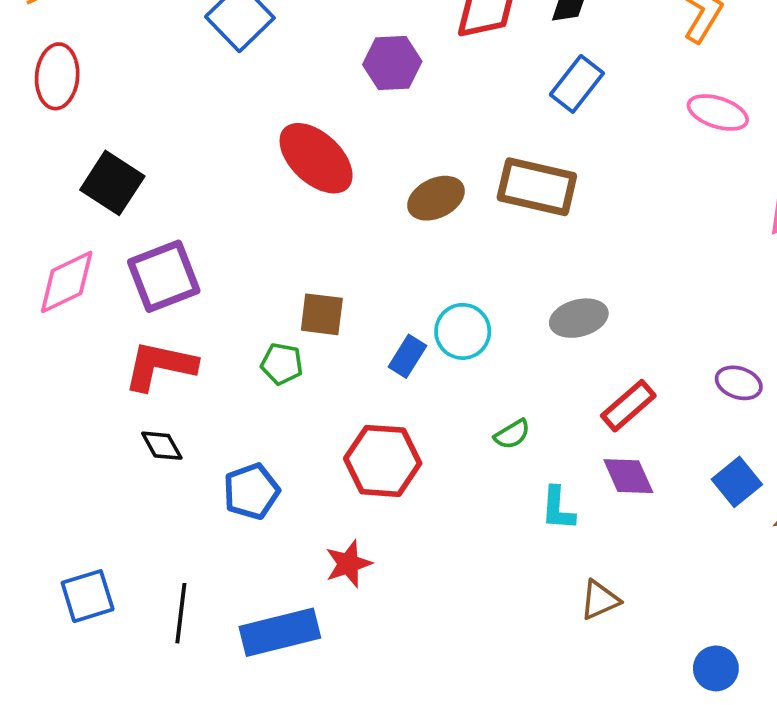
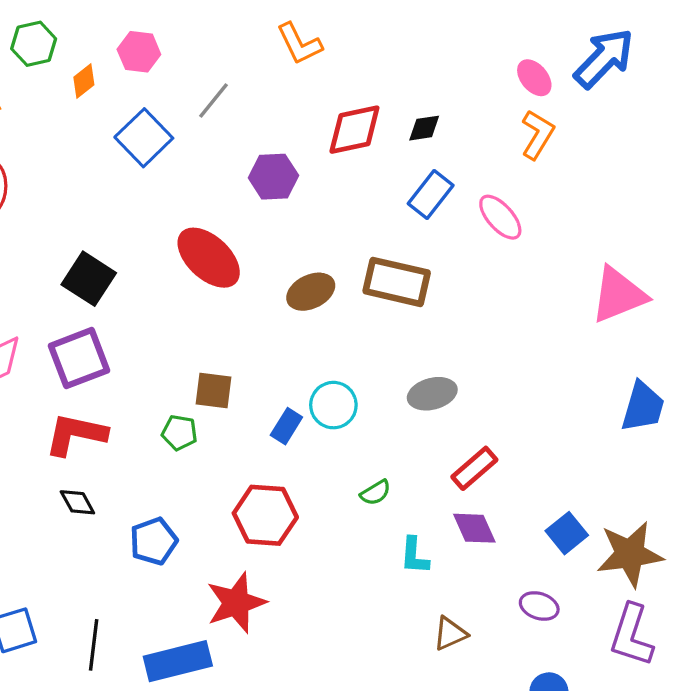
pink ellipse: (718, 112) -> (500, 217), moved, turned 30
black square: (112, 183) -> (89, 279), moved
purple ellipse: (739, 383) -> (539, 606), moved
red star: (348, 564) -> (236, 603), size x1.5

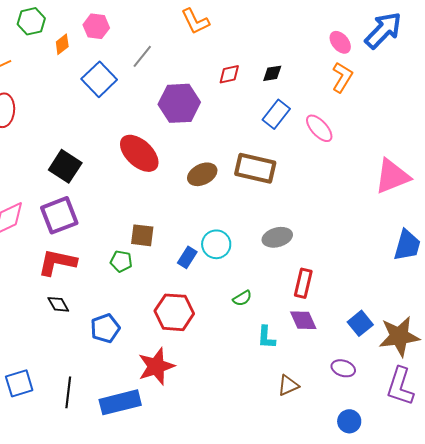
red diamond: (354, 130) -> (229, 74), size x0.6
purple hexagon: (273, 177) -> (179, 103), size x1.4
red rectangle: (474, 468) -> (303, 283), turned -36

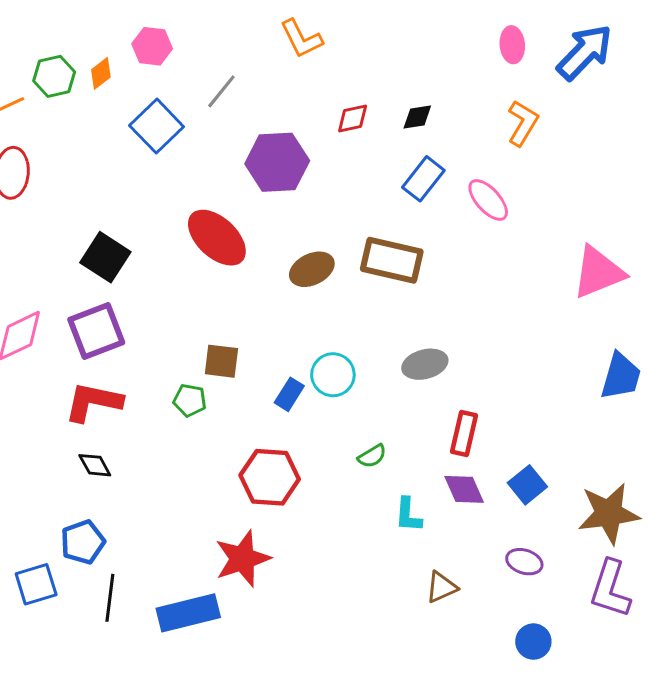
green hexagon: (31, 21) -> (54, 76), moved
pink ellipse: (340, 42) -> (512, 45), moved, turned 35
blue square: (360, 323) -> (527, 485), moved
blue pentagon: (105, 328) -> (83, 542), moved

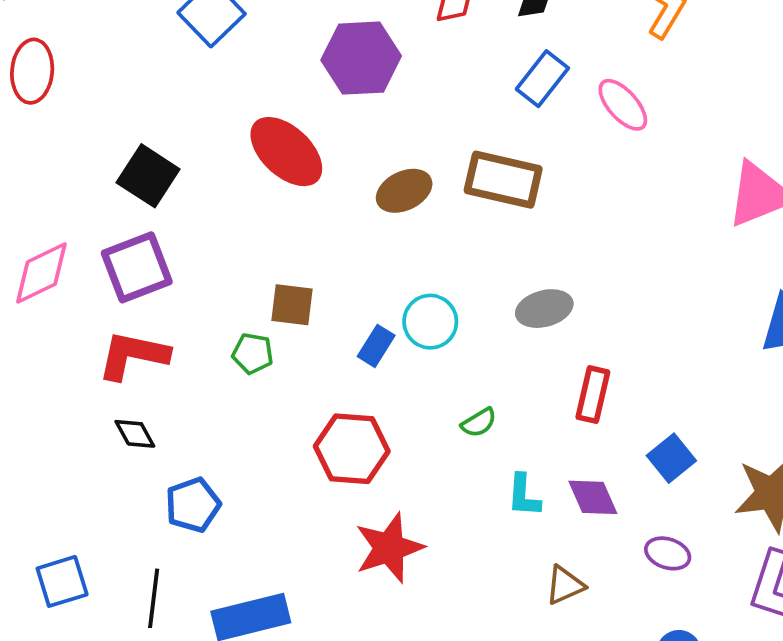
purple diamond: (464, 489) -> (593, 497), moved
blue pentagon: (83, 542) -> (193, 505), moved
red star: (243, 559) -> (389, 548), moved

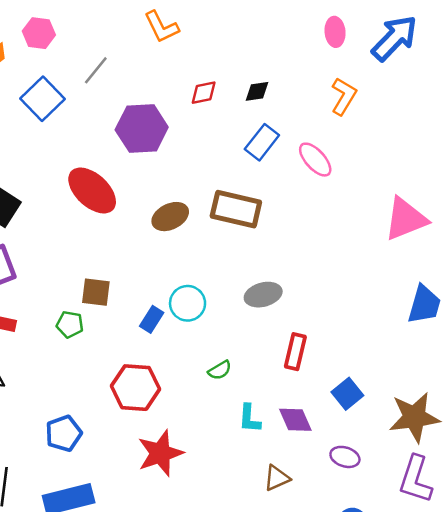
blue pentagon: (193, 505) -> (64, 433), moved

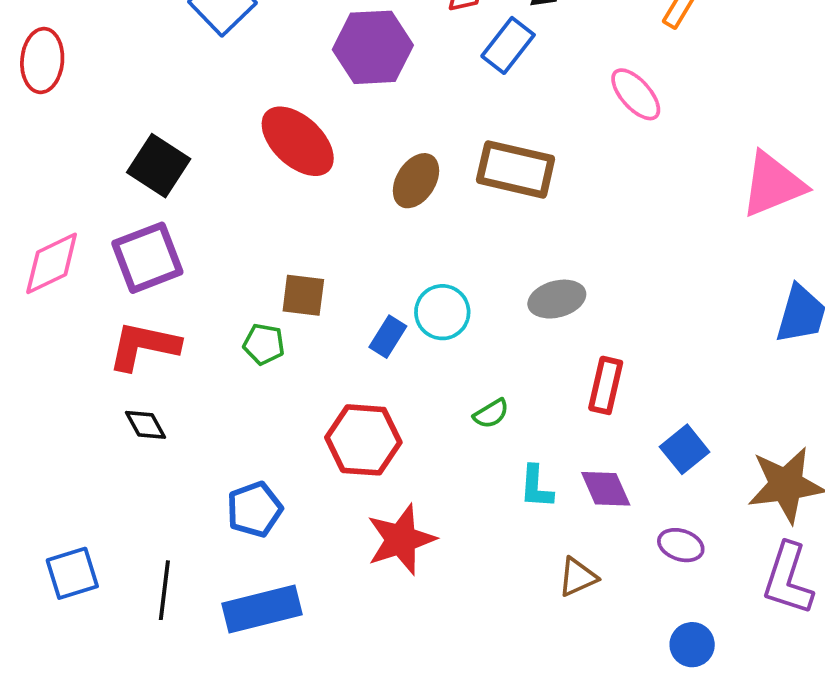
blue rectangle: (262, 142) -> (508, 45), moved
brown ellipse: (170, 217) -> (416, 181), turned -32

